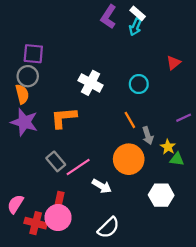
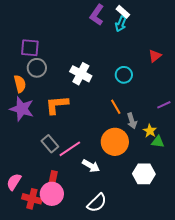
gray circle: (28, 76) -> (37, 68), moved

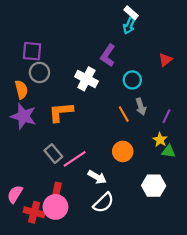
purple L-shape: (97, 15) -> (108, 55), moved
purple line: (164, 105) -> (166, 116), moved, turned -40
gray arrow: (132, 121) -> (141, 107), moved
orange circle: (115, 142) -> (123, 151), size x0.7
white semicircle: (97, 203) -> (103, 203), moved

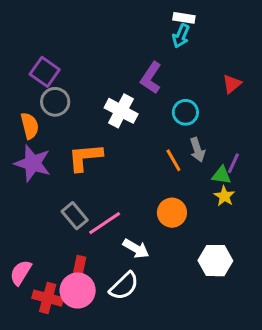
white rectangle: (131, 13) -> (184, 18), turned -32
purple square: (32, 51) -> (45, 72), turned 30
green triangle: (169, 151) -> (221, 175), moved
white semicircle: (103, 203) -> (124, 286), moved

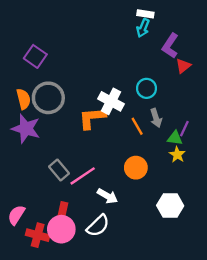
purple L-shape: (151, 78) -> (170, 46), moved
gray circle: (55, 102) -> (48, 98), moved, size x1.4
white cross: (121, 111) -> (111, 101), moved
orange L-shape: (85, 157) -> (92, 118), moved

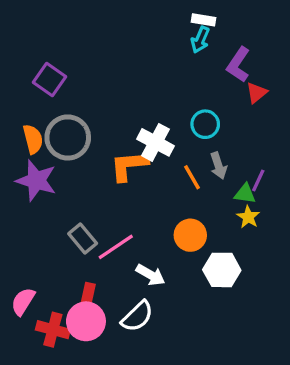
white hexagon: (170, 206) -> (222, 270), moved

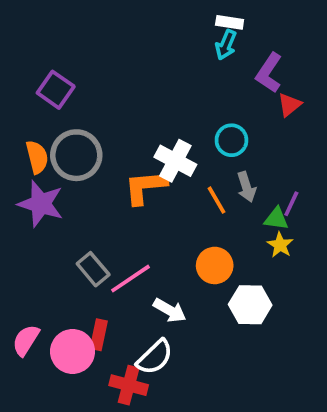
pink circle: (86, 321) -> (73, 351), moved
red cross: (53, 330) -> (129, 385), moved

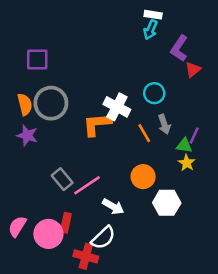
purple square: (56, 90) -> (37, 60), turned -35
purple star: (41, 204) -> (27, 136), size x0.7

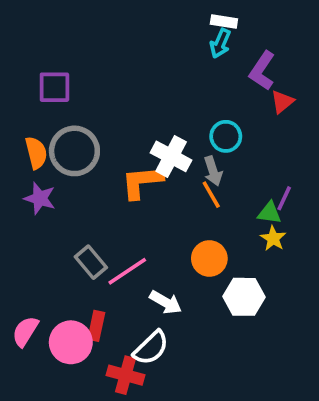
gray arrow: (164, 124) -> (213, 171), moved

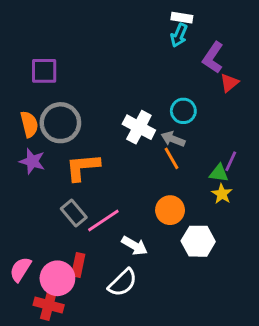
gray arrow: (213, 171) -> (173, 139), turned 130
orange L-shape: (142, 182) -> (83, 167), moved
red cross: (126, 375) -> (49, 305), moved

